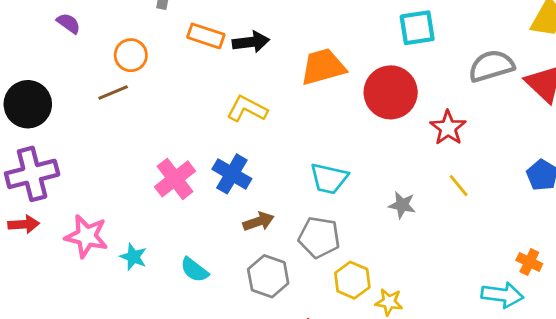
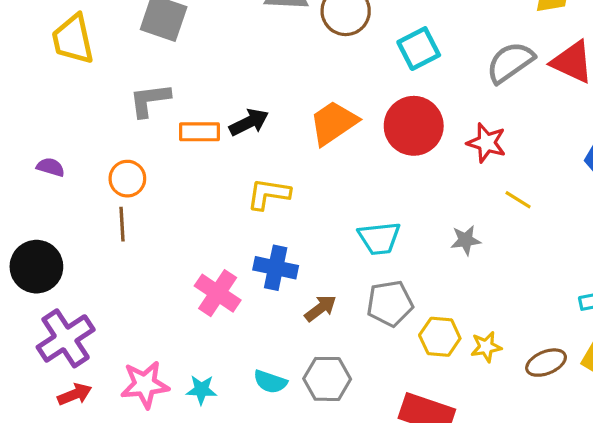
brown line: (113, 92) -> (122, 224), turned -52
gray hexagon: (268, 276) -> (327, 379), moved

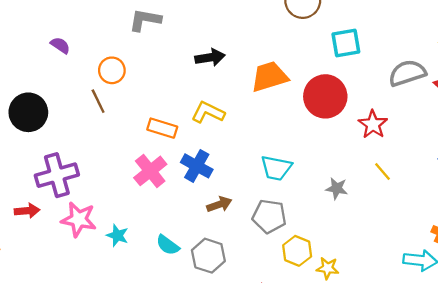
orange rectangle: (199, 132) -> (162, 128), moved
brown line: (122, 224) -> (98, 101), turned -40
purple cross: (66, 338) -> (57, 175), moved

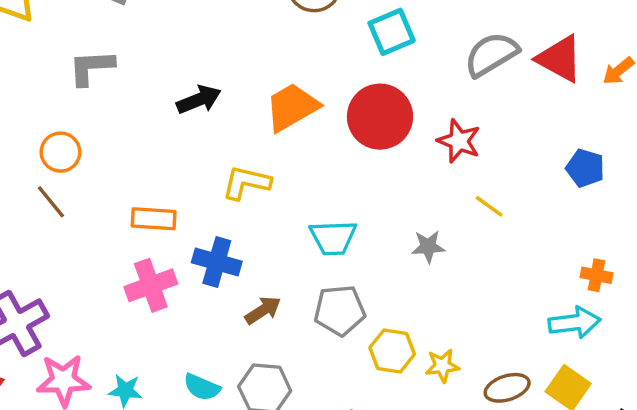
yellow L-shape: (208, 112) -> (246, 183), moved
pink cross: (150, 171) -> (151, 285), turned 32

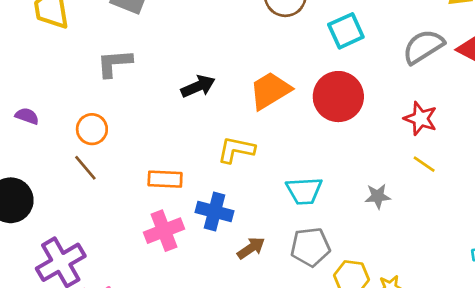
red star: (459, 141) -> (420, 119), moved

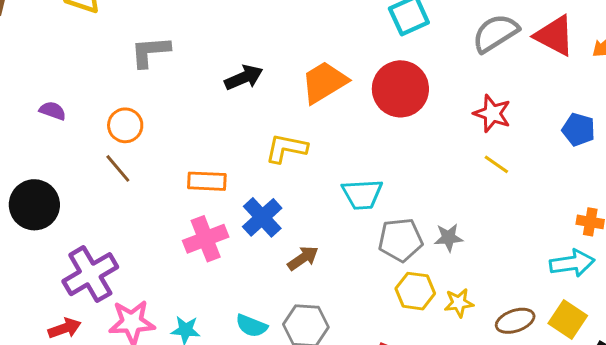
gray star: (378, 196) -> (449, 238), moved
blue cross: (215, 212) -> (262, 217), turned 33
gray pentagon: (310, 247) -> (401, 240), moved

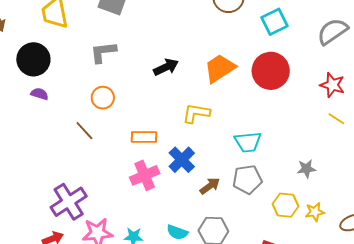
orange circle: (125, 125) -> (103, 98), moved
black circle: (34, 205) -> (33, 59), moved
gray pentagon: (401, 240) -> (247, 179), moved

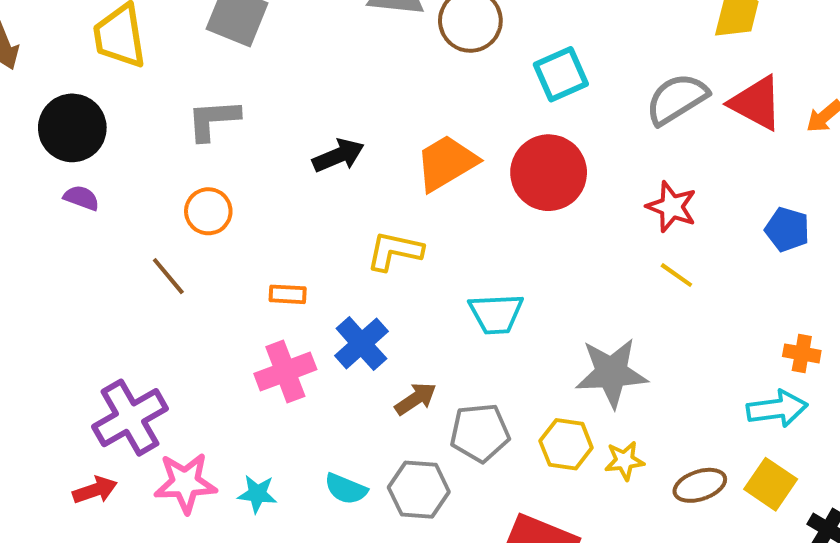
orange rectangle: (144, 137) -> (288, 294), size x0.7
gray star: (306, 169) -> (611, 373), size x1.8
gray pentagon: (247, 179) -> (480, 433), moved

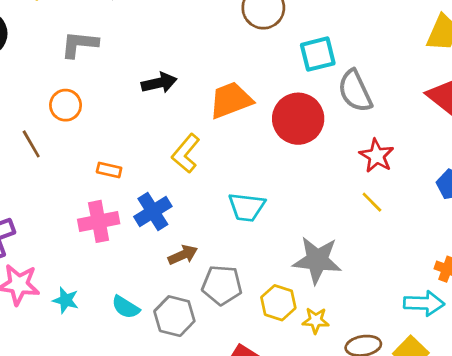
gray semicircle: (677, 99) -> (355, 91), moved, turned -93
yellow L-shape: (395, 251) -> (186, 153), turned -72

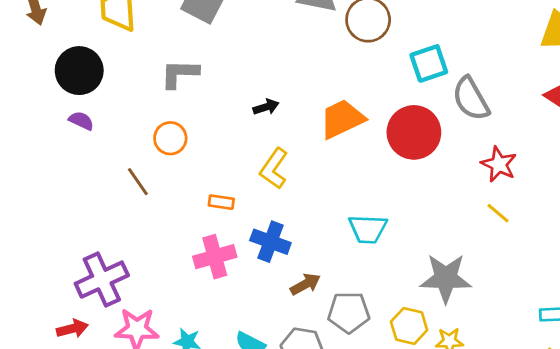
black arrow: (159, 83) -> (266, 107), size x0.7
yellow L-shape: (186, 153) -> (274, 169), moved
blue cross: (153, 212) -> (270, 242), turned -33

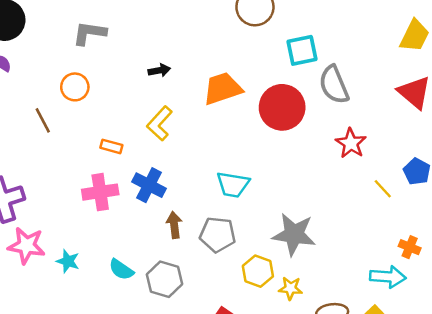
yellow line: (498, 213) -> (383, 189), moved
brown arrow: (305, 284) -> (174, 225), turned -75
gray pentagon: (349, 312) -> (218, 235), moved

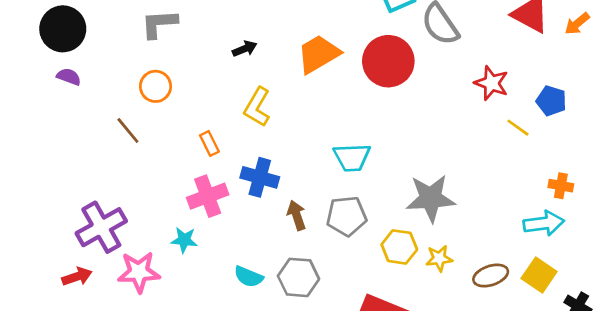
red star: (351, 143) -> (491, 83), moved
orange rectangle: (111, 146) -> (209, 143), turned 60
cyan star: (68, 261) -> (184, 240), moved

